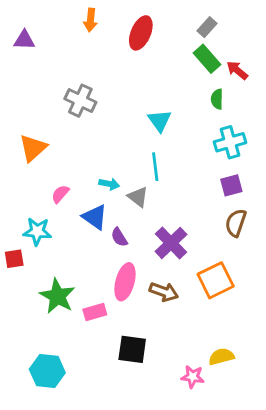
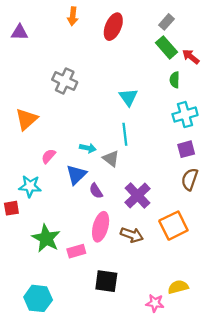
blue triangle: (95, 217) -> (76, 175), turned 40

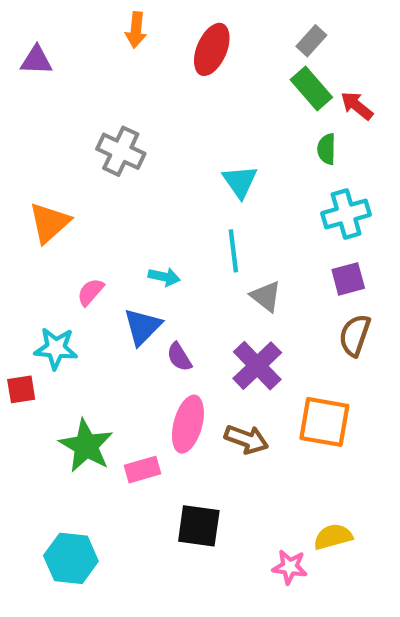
gray triangle: (111, 158) -> (266, 296), moved
orange square: (173, 226) -> (324, 422), turned 36

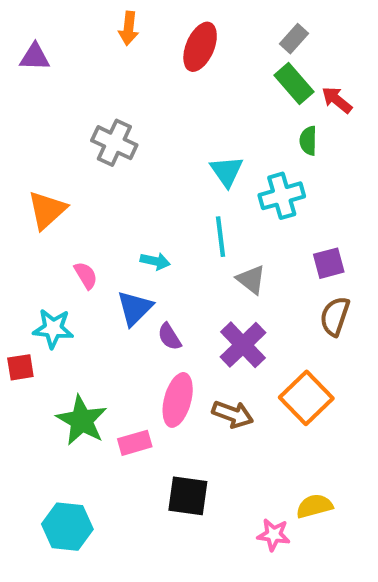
cyan cross: (346, 214) -> (282, 196), moved
pink semicircle: (90, 292) -> (86, 275), turned 108
orange square: (324, 422) -> (306, 398), turned 36

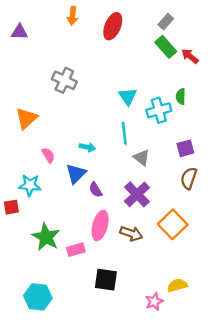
green semicircle: (308, 141) -> (181, 96), moved
pink star: (274, 535) -> (154, 302), turned -30

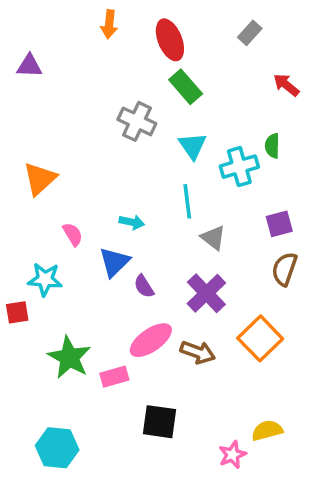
red ellipse: (113, 26) -> (170, 40), turned -45
purple triangle: (19, 32) -> (29, 66), moved
green rectangle: (166, 47) -> (186, 87), moved
gray cross: (64, 80) -> (137, 121), moved
pink ellipse: (100, 225) -> (151, 340), turned 40

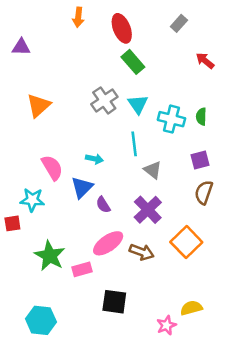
gray cross: (137, 121) -> (104, 100), moved, turned 30
green semicircle: (272, 146) -> (201, 117), moved
cyan cross: (239, 167) -> (171, 119), turned 30
orange triangle: (40, 179) -> (39, 105), moved
pink semicircle: (73, 234) -> (52, 168), size x1.5

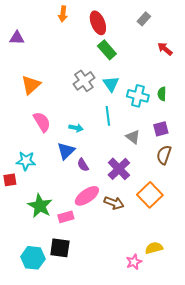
pink semicircle: (52, 168) -> (42, 122), moved
gray triangle: (153, 170) -> (133, 137), moved
black square: (114, 302) -> (60, 248), moved

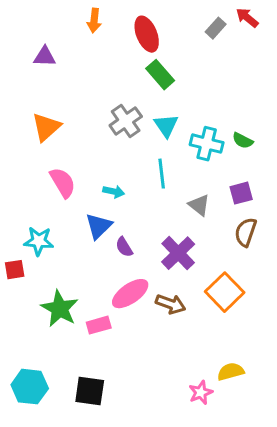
purple triangle: (17, 38) -> (45, 57), moved
red arrow: (165, 49) -> (247, 18), moved
green semicircle: (162, 94) -> (243, 141), turned -64
black square: (60, 248) -> (90, 391), moved
cyan hexagon: (33, 258) -> (30, 387), moved

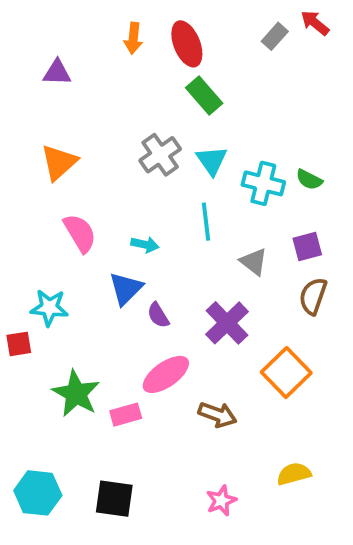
orange arrow: (94, 21) -> (133, 38), moved
brown arrow: (171, 304) -> (217, 415), moved
pink star: (201, 393) -> (221, 501), moved

